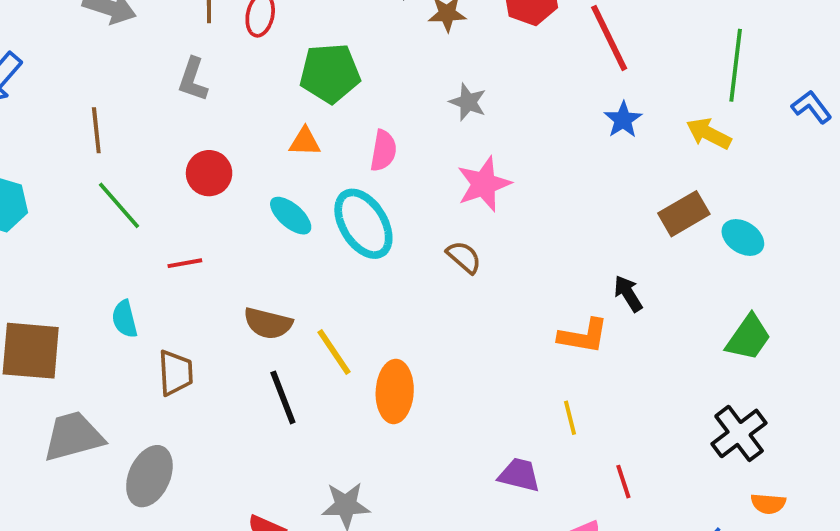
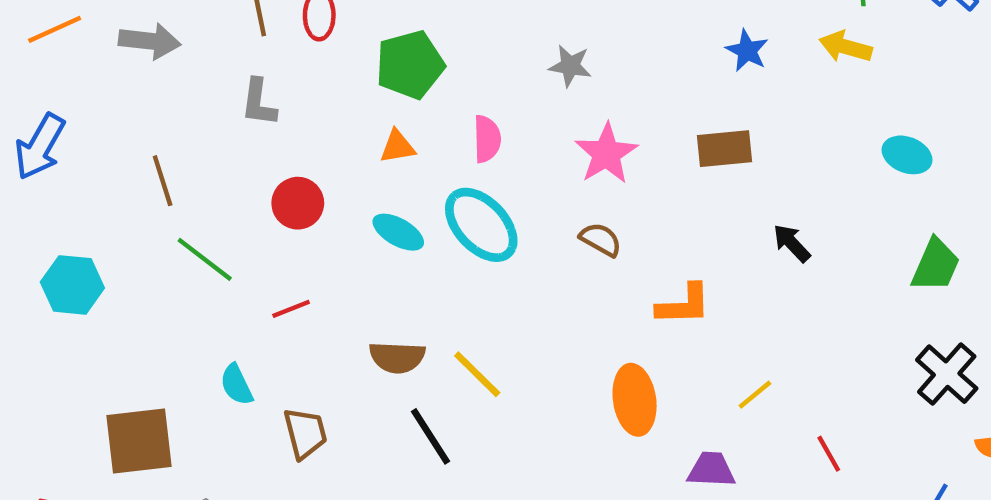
brown rectangle: (684, 214) -> (724, 149), moved, turned 36
orange L-shape: (583, 336) -> (684, 305), moved
orange ellipse: (395, 391) -> (635, 400), moved
yellow line: (570, 418) -> (755, 395), turned 76

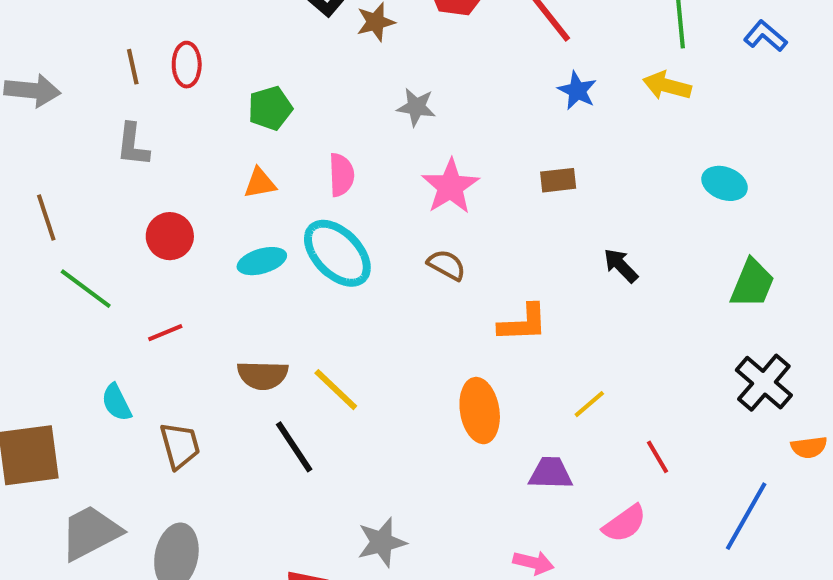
green pentagon: (410, 65) -> (270, 108), size x0.7
brown rectangle: (724, 149) -> (558, 180), size x0.7
cyan ellipse: (398, 232) -> (262, 261), turned -45

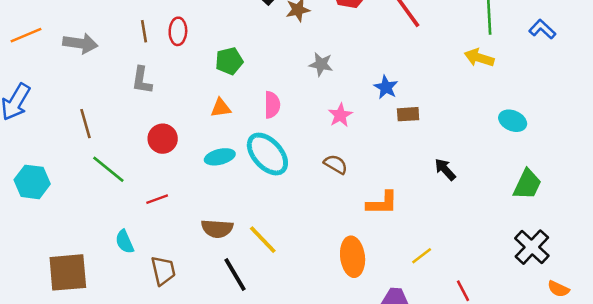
blue star: (577, 91) -> (386, 87), moved
pink star: (450, 186) -> (340, 115), size x0.7
orange semicircle: (809, 447) -> (558, 289), turned 30

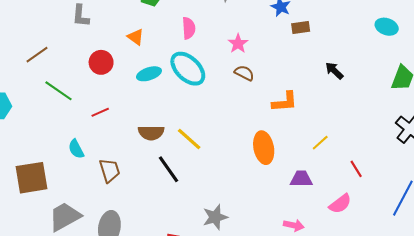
orange triangle: (221, 108) -> (136, 37), moved, turned 48
pink star: (340, 115) -> (238, 44), moved
brown line: (85, 124) -> (37, 55), turned 75

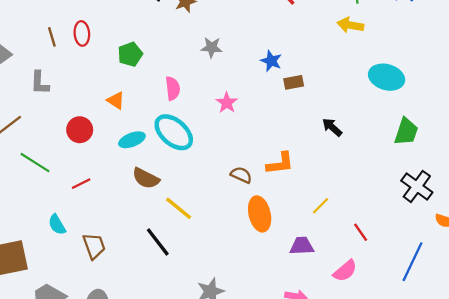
gray L-shape: (81, 16) -> (40, 83), moved
cyan ellipse: (387, 27) -> (387, 77), size x1.4
brown semicircle: (244, 73) -> (241, 175), moved
brown semicircle: (151, 133) -> (146, 178), moved, turned 30

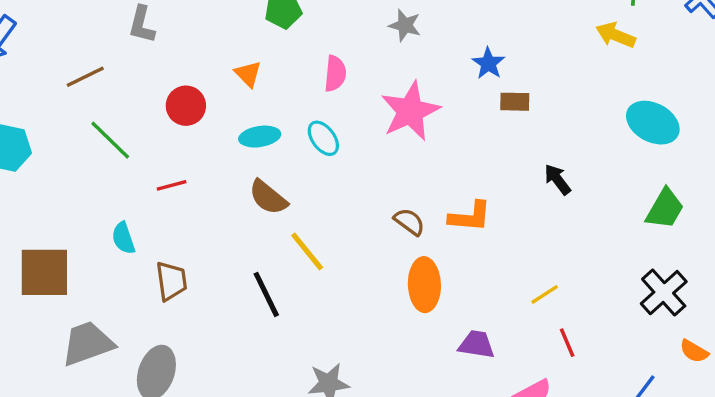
pink star: (227, 103) -> (410, 111), size x1.8
cyan ellipse: (174, 132) -> (323, 138), size x0.6
yellow line: (320, 206) -> (545, 294), moved

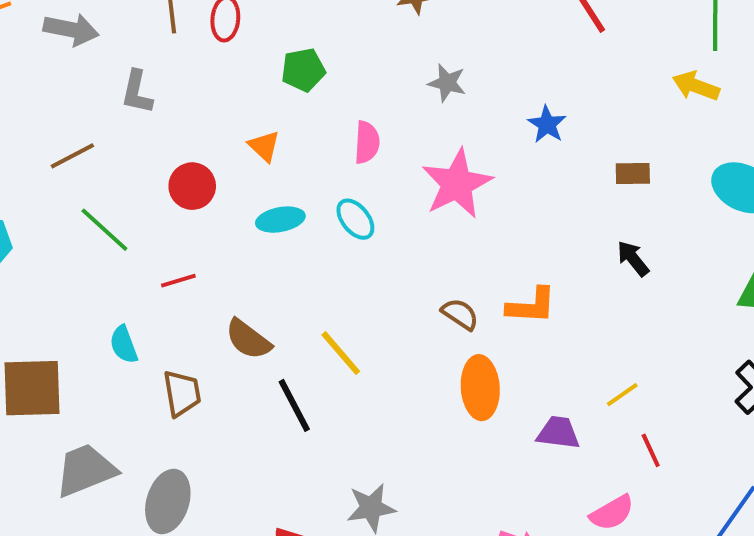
brown rectangle: (515, 102) -> (633, 174), moved
brown semicircle: (268, 197) -> (248, 339), moved
purple trapezoid: (476, 344) -> (558, 433), moved

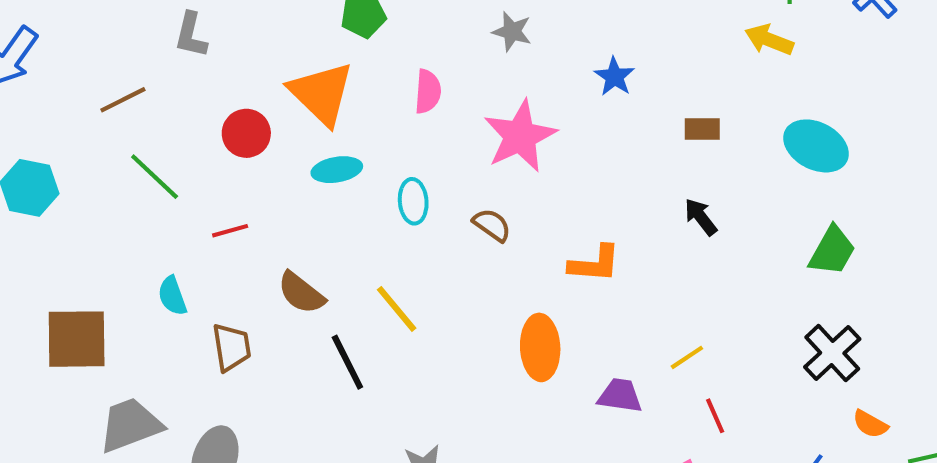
orange triangle: (264, 146) -> (321, 93), size x2.0
cyan ellipse: (355, 219) -> (413, 201), moved, turned 33
brown semicircle: (460, 314) -> (492, 225), moved

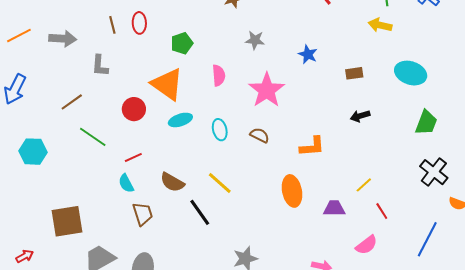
black arrow: (701, 217) -> (360, 116), turned -60
cyan semicircle: (172, 296) -> (126, 183), moved

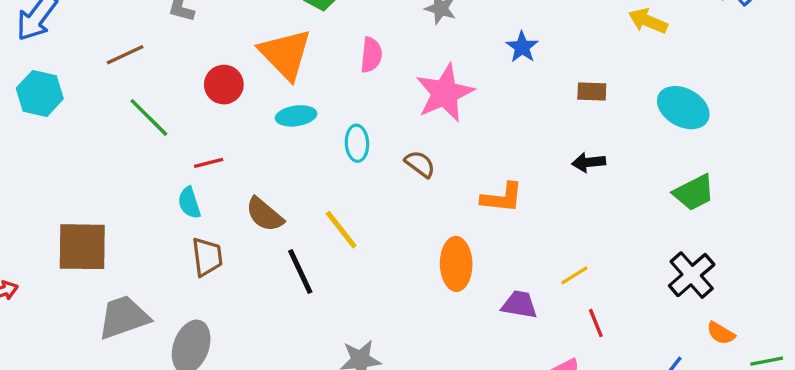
green trapezoid: (426, 123) -> (694, 193), turned 32
cyan hexagon: (33, 152) -> (40, 93), moved

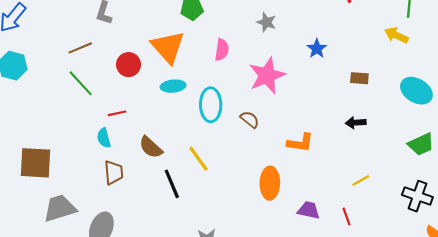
brown line: (125, 55) -> (80, 48), moved
cyan ellipse: (357, 143) -> (211, 105), size x1.5
yellow line: (574, 275) -> (361, 180), moved
black cross: (692, 275) -> (417, 196), turned -32
red line: (596, 323) -> (346, 216), moved

